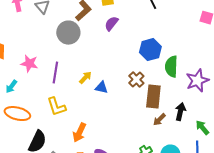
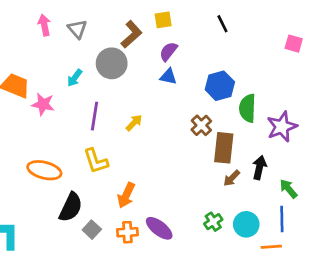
pink star: (29, 64) -> (43, 104), moved
cyan arrow: (11, 87) -> (75, 78), moved
blue triangle: (101, 88) -> (168, 77), moved

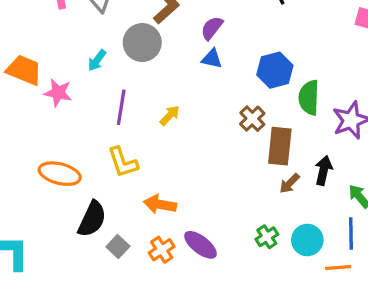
orange arrow: (126, 195) -> (160, 204), turned 75
orange cross: (127, 232) -> (162, 250), turned -30

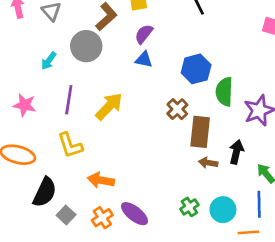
pink star: (58, 93) -> (25, 105), moved
yellow arrow: (170, 115) -> (109, 106), size x1.6
brown arrow: (290, 183) -> (208, 163), turned 54

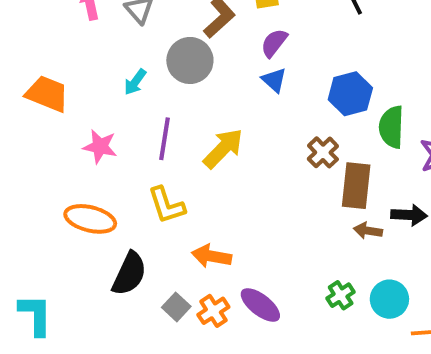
blue triangle: (144, 60) -> (274, 80), turned 30
black arrow: (236, 152) -> (409, 215), turned 80
gray square: (66, 215) -> (176, 307), moved

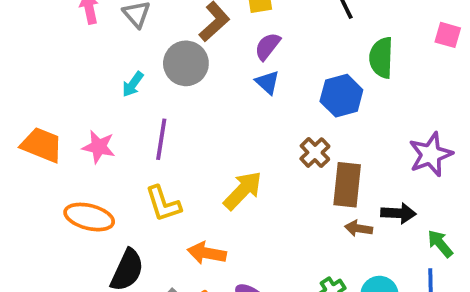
orange trapezoid: (47, 94) -> (42, 145), moved
green semicircle: (391, 127) -> (381, 58), moved
yellow arrow: (223, 149) -> (243, 190), moved

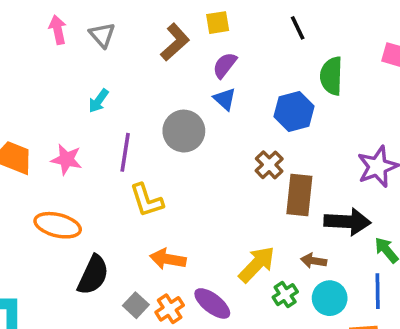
gray circle: (186, 63) -> (184, 131), moved
yellow arrow: (243, 190) -> (257, 264), moved
yellow L-shape: (163, 204) -> (147, 200), moved
black arrow: (398, 213) -> (347, 222), size x1.4
brown arrow: (359, 228) -> (314, 261), moved

